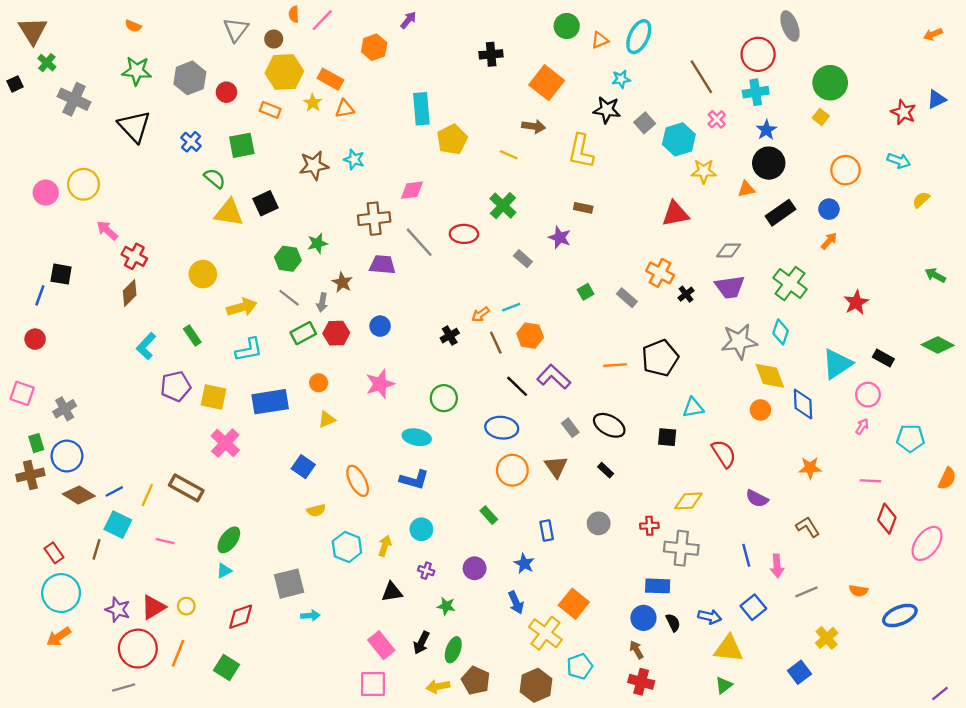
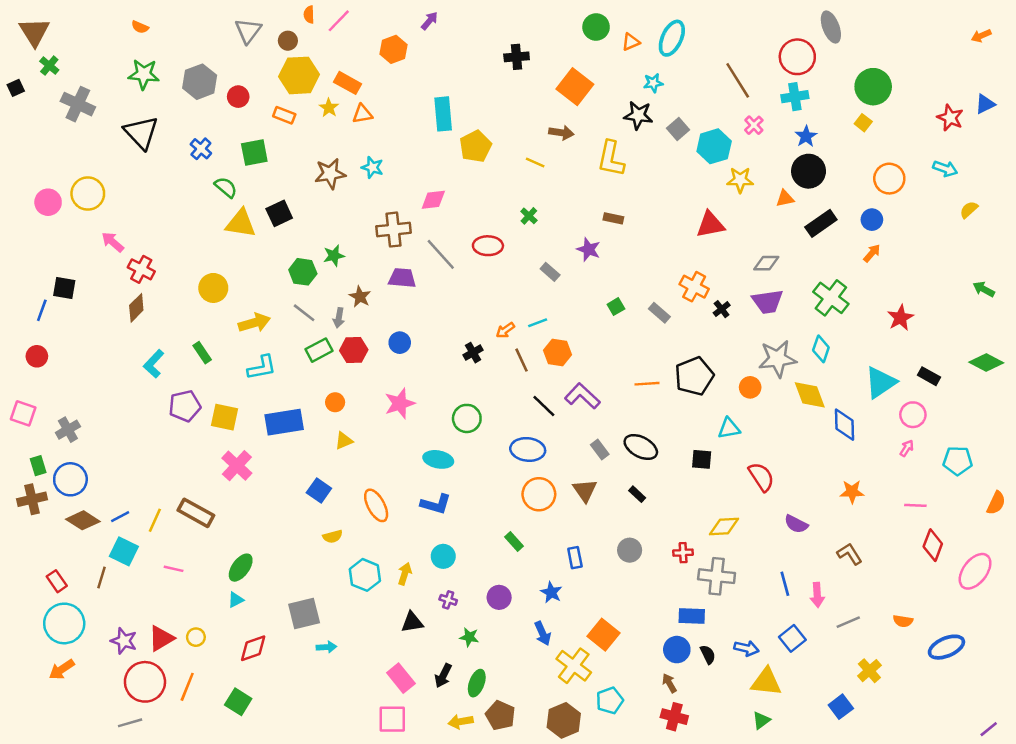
green cross: (503, 206) -> (529, 216), size x0.6
orange circle: (760, 410) -> (750, 387), moved

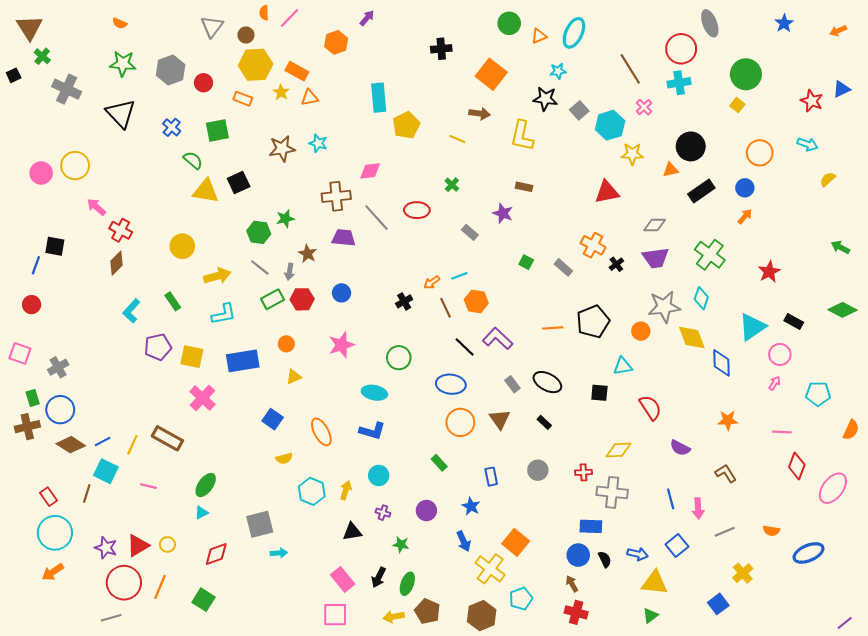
blue star: (806, 136) -> (784, 23), moved
green square: (616, 307) -> (526, 262), turned -32

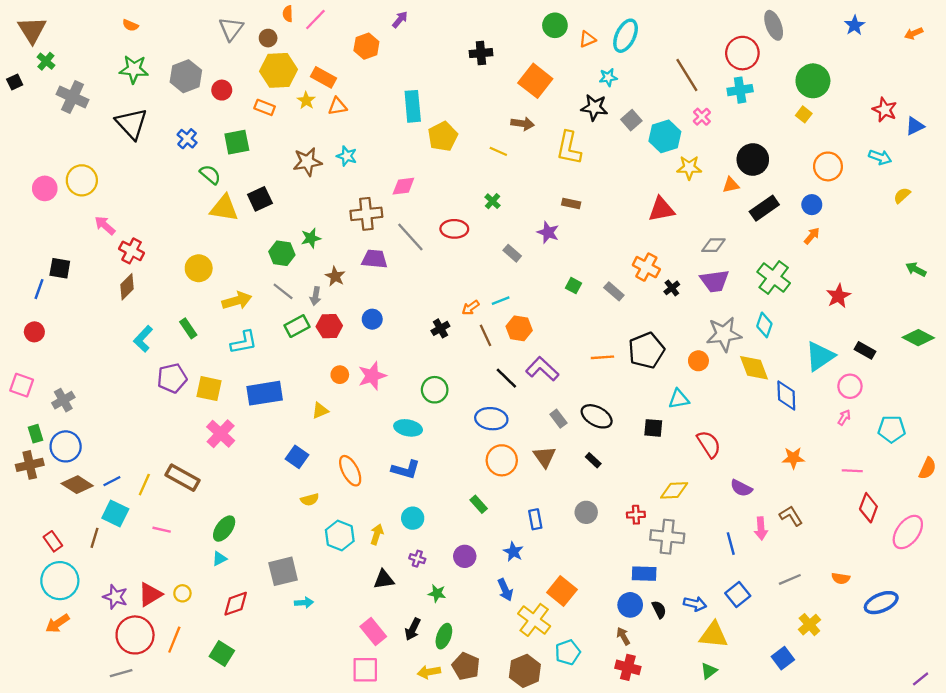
blue triangle: (841, 89) -> (915, 126), moved
orange circle: (286, 344) -> (340, 375), moved
pink arrow: (698, 508) -> (761, 529), moved

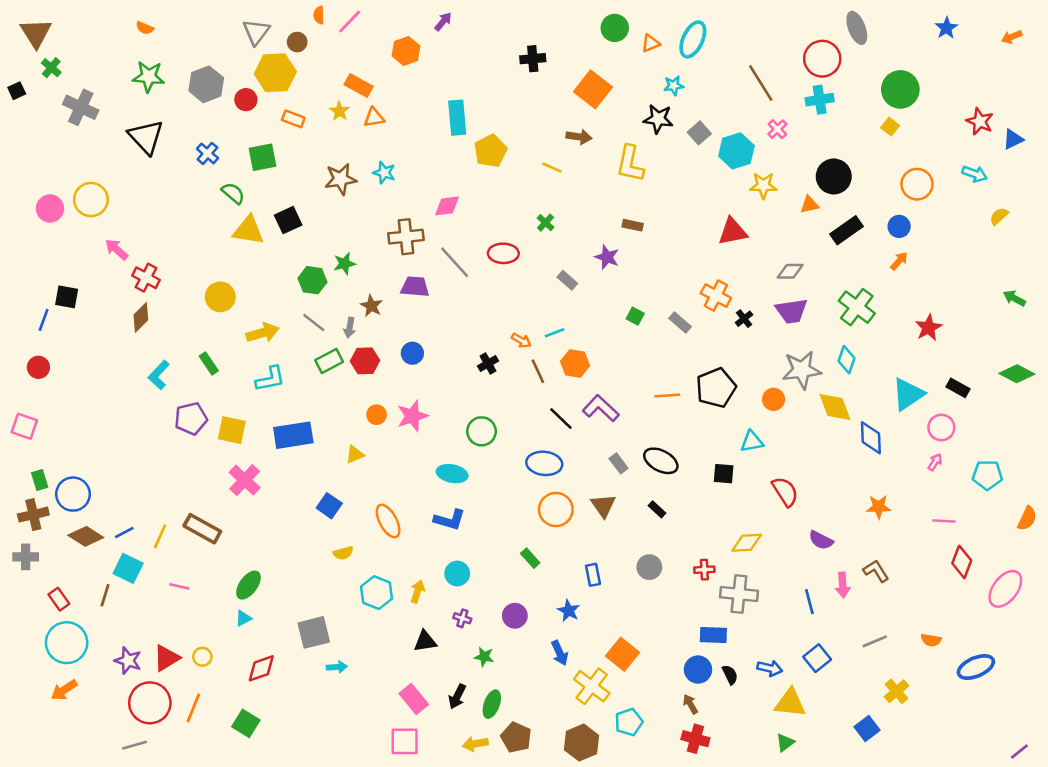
yellow hexagon: (278, 70) -> (275, 73), moved
orange arrow: (471, 308) -> (521, 340), turned -114
gray cross: (63, 400) -> (26, 557), moved, turned 30

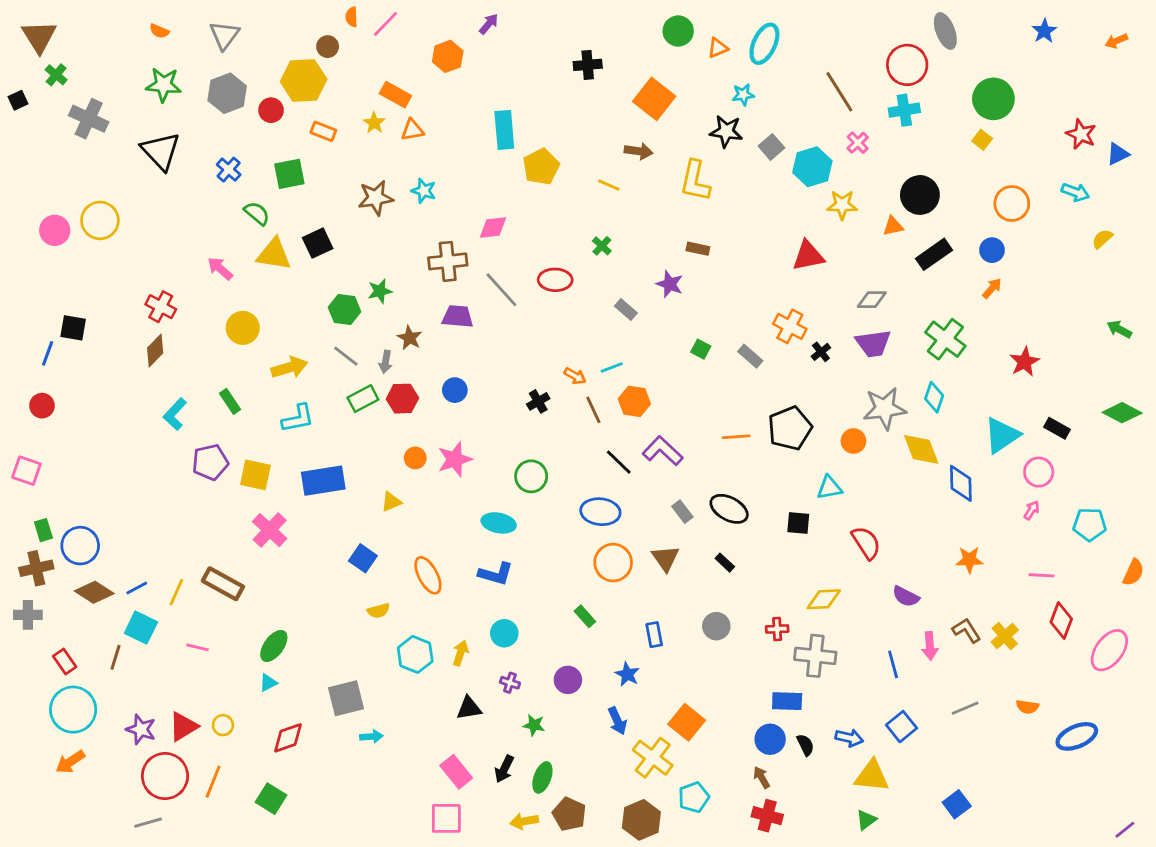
gray triangle: (256, 32) -> (224, 35), moved
pink arrow: (117, 249) -> (220, 269), moved
yellow cross: (896, 691) -> (1005, 636), moved

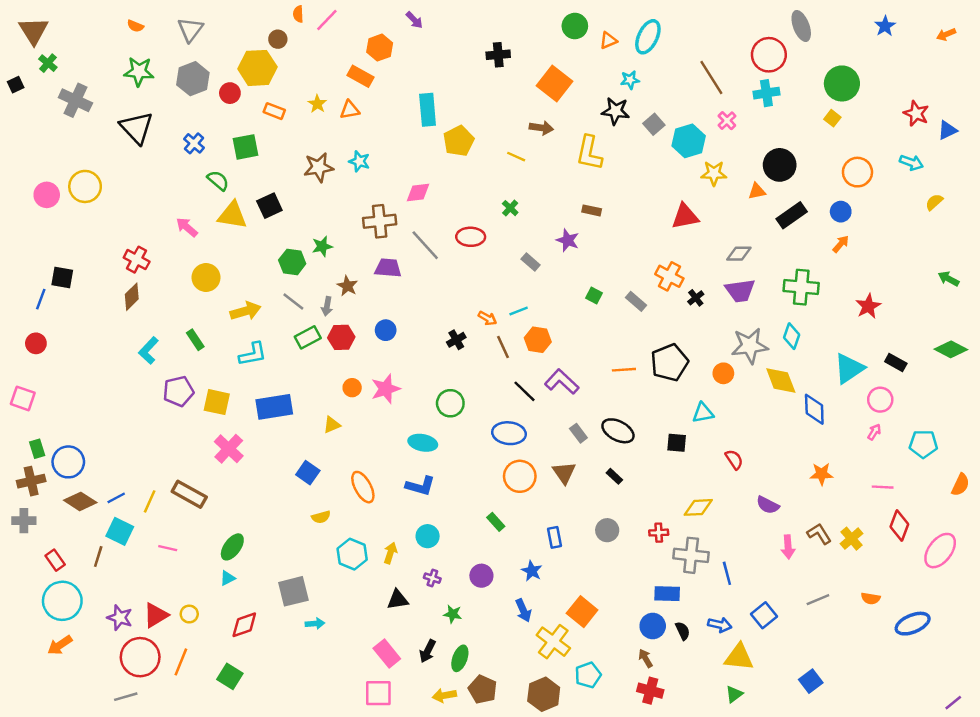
purple arrow: (489, 24) -> (414, 20), turned 96
orange rectangle: (395, 95) -> (360, 76), moved
green cross: (945, 339) -> (801, 287), turned -32
red semicircle: (866, 543) -> (734, 460), size x0.7
blue line: (893, 664) -> (727, 573), moved

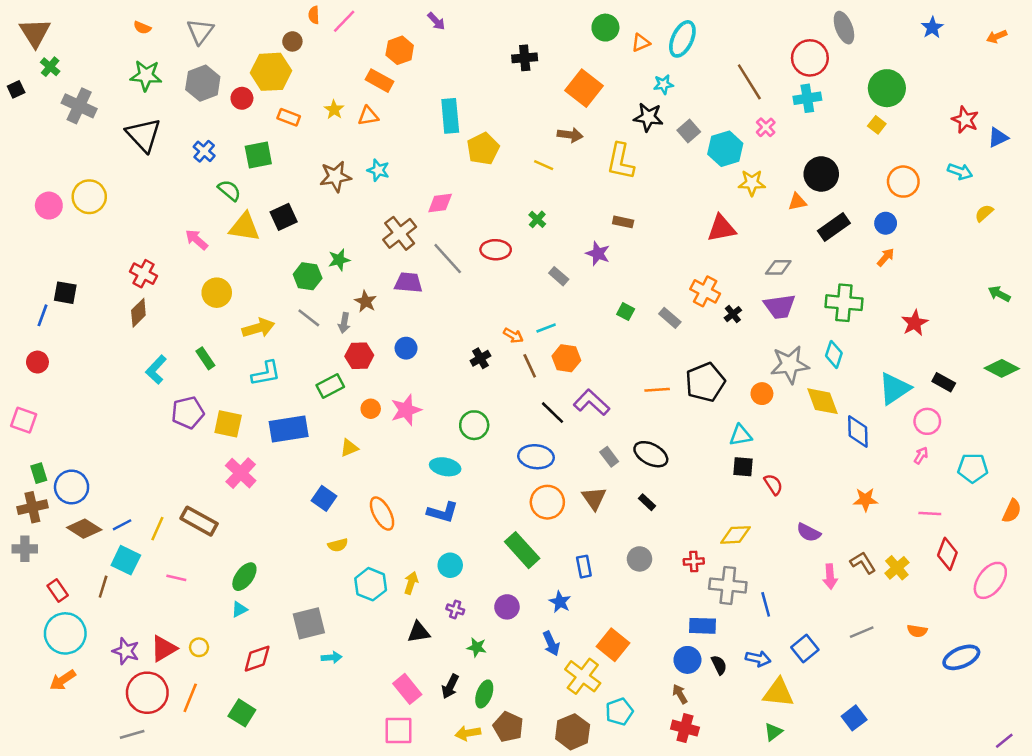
brown cross: (380, 221) -> (400, 233), turned -32
green rectangle: (308, 337) -> (330, 386), moved
black square: (677, 443) -> (743, 467), moved
green rectangle: (496, 522) -> (522, 550), size x1.8

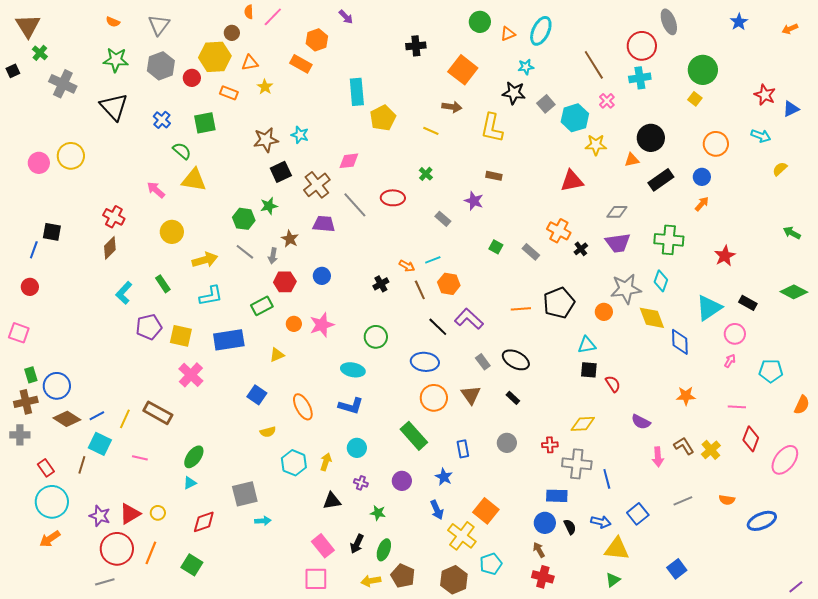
orange triangle: (368, 116) -> (250, 63), moved
black square: (284, 217) -> (281, 172), moved

